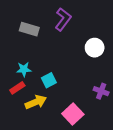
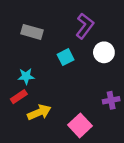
purple L-shape: (63, 19) -> (85, 26), moved
cyan square: (49, 80) -> (66, 57), moved
purple cross: (101, 91) -> (111, 100), turned -32

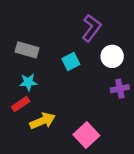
gray rectangle: (32, 32) -> (27, 50), moved
purple cross: (111, 100) -> (120, 89), moved

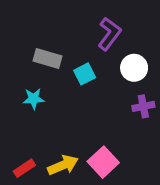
gray rectangle: (27, 50) -> (48, 59), moved
red rectangle: (21, 104) -> (24, 168), moved
yellow arrow: (42, 121) -> (63, 165), moved

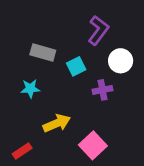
purple cross: (143, 106) -> (103, 90), moved
yellow arrow: (63, 165) -> (57, 123), moved

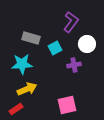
cyan star: (30, 89) -> (22, 64), size x1.5
yellow arrow: (57, 123) -> (27, 89), moved
pink square: (93, 145) -> (67, 105), turned 30

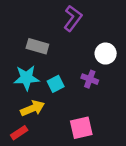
purple L-shape: (71, 22) -> (73, 18), moved
cyan square: (55, 48) -> (56, 84), moved
purple cross: (74, 65) -> (90, 79), turned 32

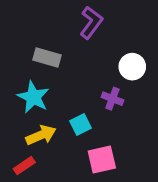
cyan star: (26, 78) -> (33, 97), turned 30
cyan square: (56, 84) -> (81, 124), moved

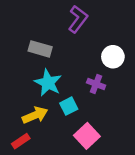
cyan star: (33, 97) -> (48, 83), moved
pink square: (102, 159) -> (87, 136), turned -30

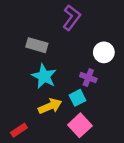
cyan square: (69, 106) -> (78, 98), moved
yellow arrow: (35, 115) -> (50, 106), moved

